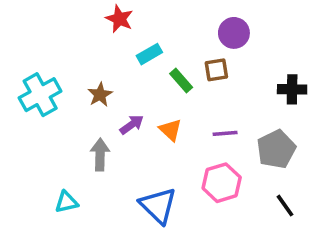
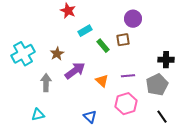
black cross: (292, 89) -> (166, 60), moved
purple arrow: (132, 125) -> (75, 71), size x1.5
orange triangle: (170, 130) -> (102, 81), moved
gray arrow: (100, 155) -> (46, 83), moved
blue triangle: (158, 206) -> (90, 117), size x0.6

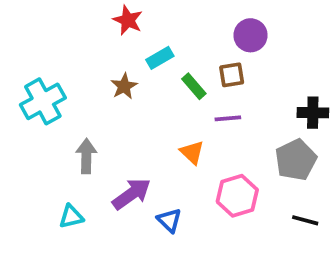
brown star: (57, 54) -> (124, 86), moved
purple arrow: (75, 71) -> (132, 194), moved
purple line: (128, 76) -> (228, 118), moved
black line: (162, 117) -> (305, 220), turned -40

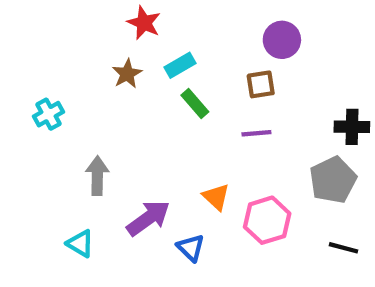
brown star: (124, 86) -> (127, 74), moved
green rectangle: (194, 86) -> (195, 103), moved
cyan cross: (43, 101) -> (49, 114), size x0.6
orange triangle: (192, 152) -> (216, 197), moved
cyan triangle: (71, 217) -> (80, 244), turned 44

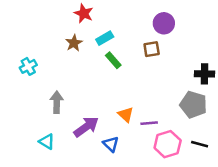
purple line: (256, 133) -> (149, 123), moved
gray pentagon: (333, 180) -> (193, 105), turned -30
pink hexagon: (267, 220) -> (168, 144), moved

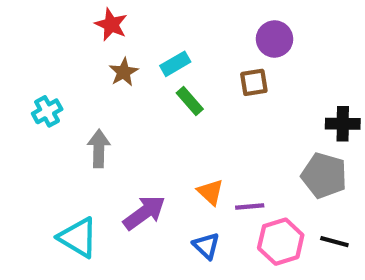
red star: (84, 13) -> (111, 25), moved
gray arrow: (57, 102) -> (99, 149), moved
cyan triangle: (47, 142) -> (78, 237), size x1.5
blue triangle: (111, 144) -> (206, 246), moved

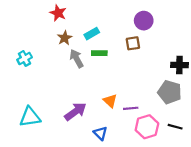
green rectangle: (190, 101) -> (99, 53), turned -48
gray arrow: (99, 149) -> (77, 58), moved, turned -30
cyan triangle: (78, 237) -> (30, 117), moved, turned -40
blue triangle: (206, 246) -> (100, 133), moved

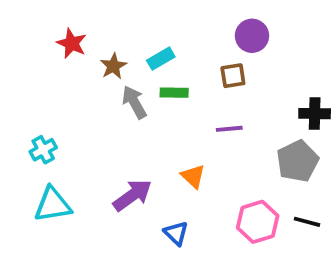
red star: (58, 13) -> (72, 43), moved
cyan cross: (25, 58) -> (43, 150), moved
gray pentagon: (170, 92) -> (298, 161), turned 30
purple line: (131, 108) -> (229, 129), moved

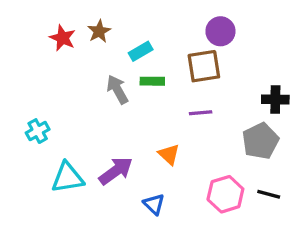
brown star: (113, 66) -> (99, 31), moved
brown square: (233, 76) -> (204, 66), size x1.5
cyan triangle: (53, 205) -> (68, 178), moved

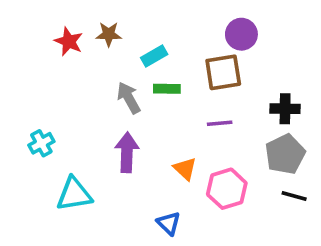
brown star: (99, 31) -> (109, 34), turned 30
black cross: (275, 99) -> (285, 109), moved
purple arrow: (116, 171) -> (127, 152), moved, turned -52
pink hexagon: (225, 194) -> (227, 189), moved
black line: (269, 194) -> (294, 196), moved

